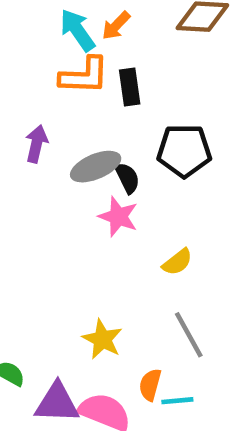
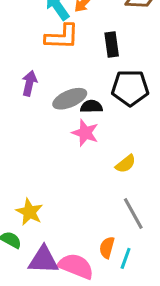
black rectangle: (130, 87) -> (112, 44), moved
black semicircle: (127, 178) -> (91, 106), turned -65
yellow star: (102, 339) -> (29, 212), moved
cyan line: (177, 401) -> (126, 258), turned -65

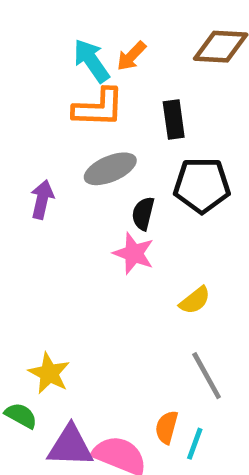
purple arrow: (29, 83) -> (42, 199), moved
gray ellipse: (70, 99) -> (110, 169), moved
black semicircle: (91, 106) -> (143, 213), turned -75

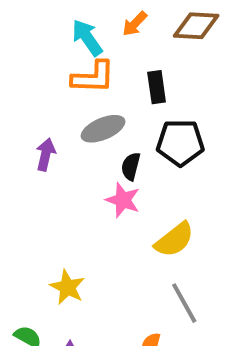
orange arrow: (131, 56) -> (135, 24), moved
yellow semicircle: (195, 300) -> (174, 240), size x1.5
yellow star: (49, 373) -> (67, 287), moved

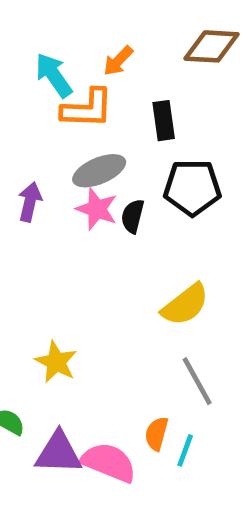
orange arrow: (135, 24) -> (118, 61), moved
cyan arrow: (87, 38) -> (54, 75), moved
pink star: (123, 200) -> (97, 209), moved

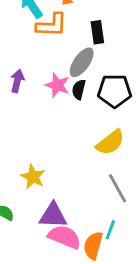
gray ellipse: (99, 171) -> (82, 62), moved, turned -32
black pentagon: (192, 187) -> (115, 91), moved
orange semicircle: (156, 434) -> (93, 245), moved, size x1.4
purple triangle: (58, 453) -> (53, 215), moved

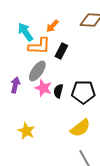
black rectangle: (97, 32) -> (61, 51), moved, turned 35
gray ellipse: (82, 62) -> (37, 71), moved
yellow star: (33, 177) -> (26, 131), moved

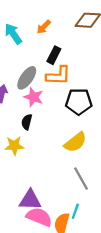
orange L-shape: (39, 46) -> (58, 76), moved
black semicircle: (58, 91) -> (27, 122), moved
yellow star: (26, 131) -> (14, 146), turned -30

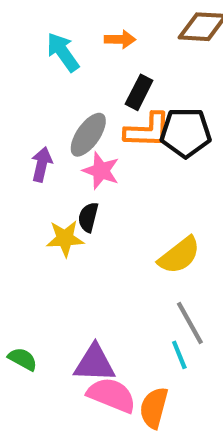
orange arrow: (44, 27) -> (120, 39), turned -133
black pentagon: (79, 102) -> (186, 133), moved
yellow star: (14, 146) -> (65, 238), moved
cyan line: (75, 211) -> (179, 355), moved, turned -42

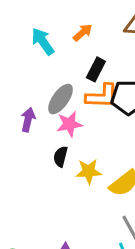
orange arrow: (120, 39) -> (83, 33), turned -42
pink star: (101, 171) -> (69, 124), turned -30
yellow star: (65, 238) -> (89, 171), moved

